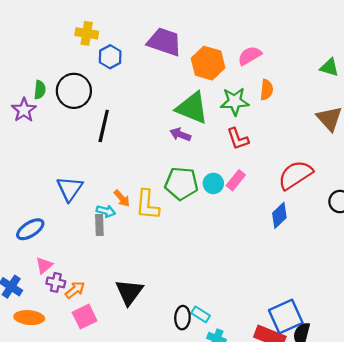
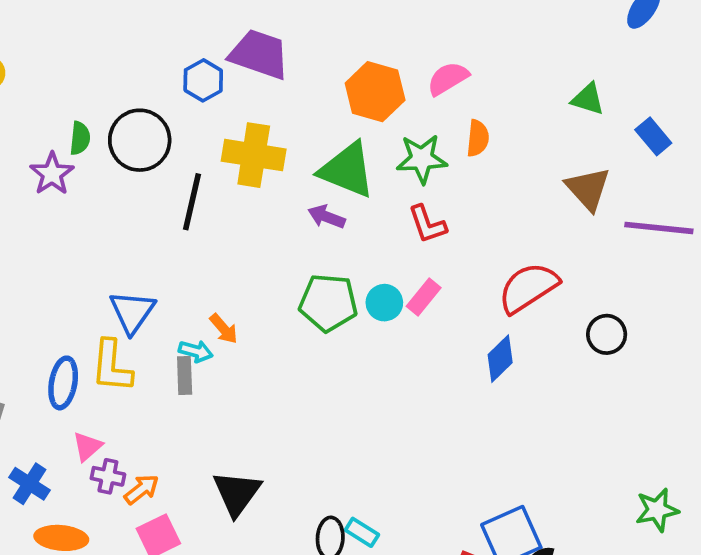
yellow cross: (87, 33) -> (254, 155), moved, size x1.5
purple trapezoid: (164, 42) -> (259, 54), moved
yellow L-shape: (147, 205) -> (112, 366), moved
blue ellipse: (30, 229) -> (63, 383), turned -48

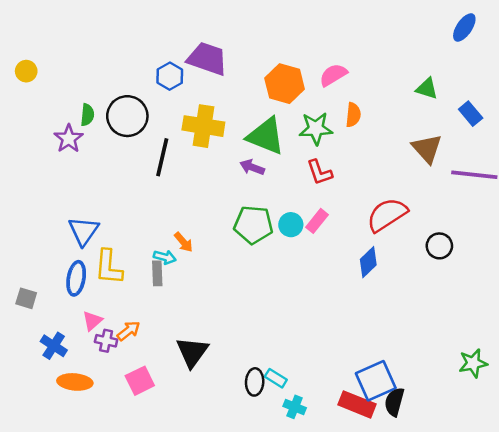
blue triangle: (132, 312) -> (84, 231), moved
orange arrow: (142, 489) -> (129, 331), moved

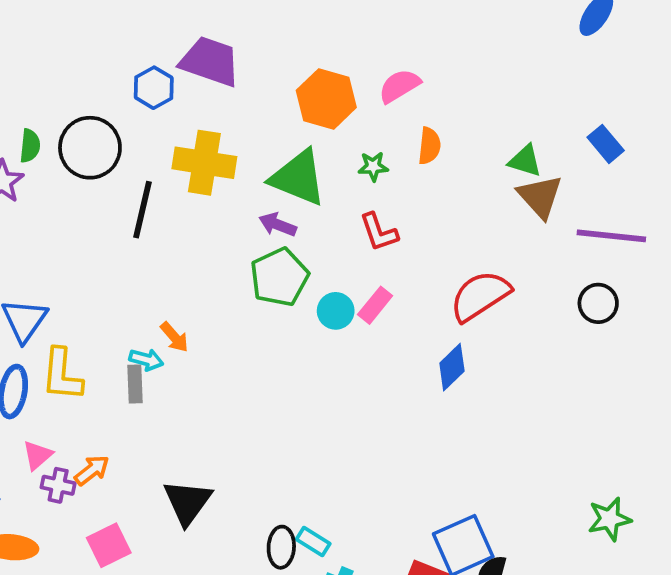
green triangle: (427, 89) -> (525, 161), moved
green star: (316, 129) -> (373, 166), size x0.6
green pentagon: (253, 225) -> (279, 277), moved, turned -30
black circle: (439, 246) -> (598, 303), moved

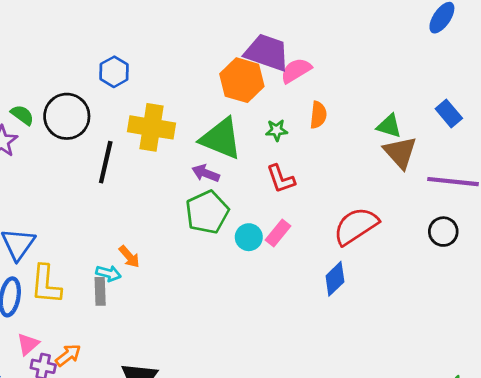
purple trapezoid: (210, 61) -> (267, 52), moved
green semicircle: (30, 146) -> (22, 115), turned -60

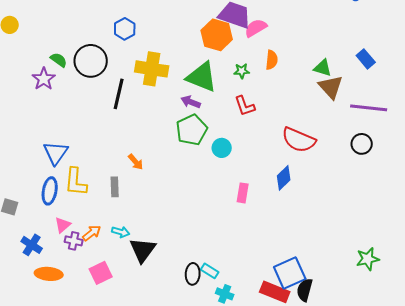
red semicircle: (356, 226) -> (299, 140), turned -124
pink rectangle: (278, 233) -> (243, 193), moved, turned -30
cyan arrow: (108, 273) -> (121, 232), moved

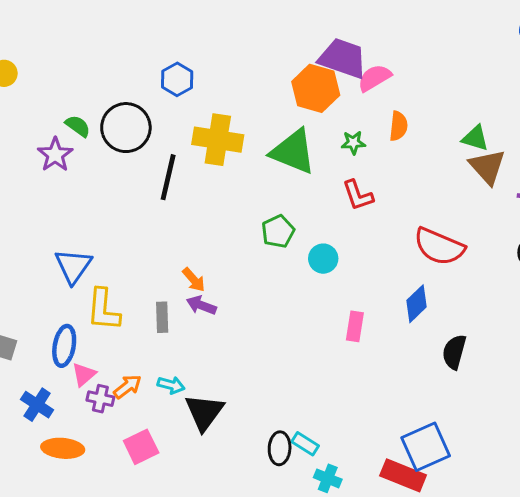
purple arrow: (191, 102) -> (201, 305), moved
green pentagon: (192, 130) -> (278, 231), size x0.7
blue ellipse: (50, 191) -> (64, 346), moved
black semicircle: (305, 290) -> (454, 352), moved

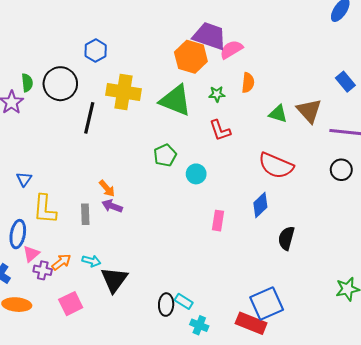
green semicircle: (78, 126) -> (27, 83), turned 48
green triangle: (475, 138) -> (278, 114), moved
blue triangle: (73, 266) -> (24, 179), size x0.6

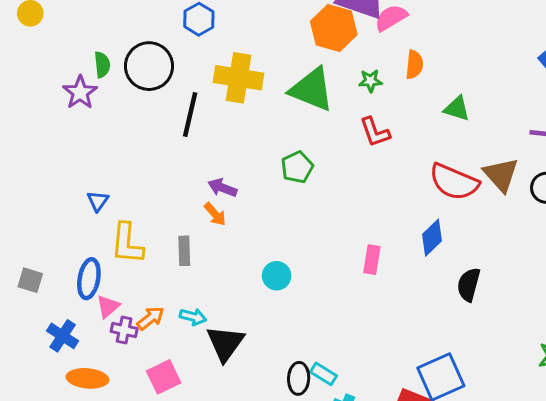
brown triangle: (309, 111) -> (501, 175), moved
cyan circle: (196, 174) -> (277, 276), moved
purple arrow: (112, 206) -> (222, 188), moved

